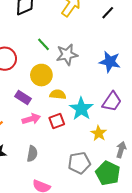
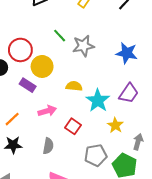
yellow circle: (41, 75) -> (42, 66), moved
purple rectangle: (23, 98) -> (28, 85), moved
red square: (57, 121) -> (73, 126), moved, turned -35

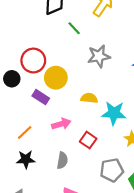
green line: (60, 36) -> (74, 28), moved
cyan star: (98, 101) -> (114, 113), turned -30

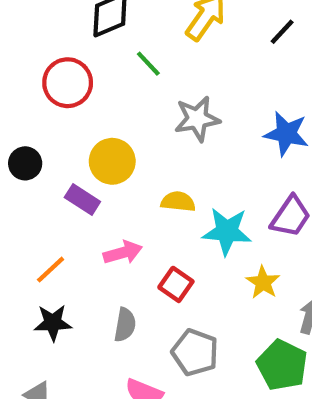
red circle: (33, 61) -> (68, 83), moved
gray pentagon: (112, 170) -> (195, 352), moved, turned 30

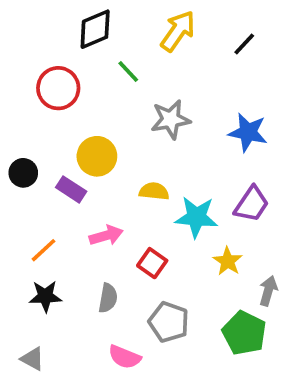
black circle: (25, 163) -> (23, 173), moved

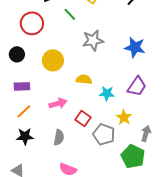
black circle: (23, 173) -> (17, 54), moved
purple rectangle: (71, 189) -> (22, 86), moved, turned -35
cyan star: (196, 217) -> (107, 93), size x0.7
gray pentagon: (169, 322) -> (104, 134), moved

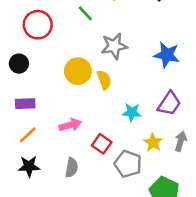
yellow circle: (53, 60) -> (78, 71), moved
yellow semicircle: (84, 79) -> (104, 80), moved, turned 63
gray arrow: (146, 133) -> (181, 141), moved

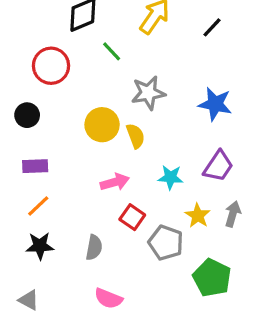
pink arrow: (70, 125) -> (115, 182), moved

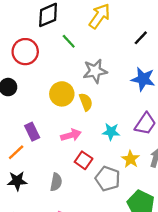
black line: (212, 27) -> (141, 38), moved
purple rectangle: (35, 166) -> (32, 132), moved, turned 66

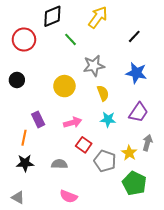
red circle: (25, 52) -> (24, 39), moved
yellow semicircle: (86, 102) -> (103, 93), moved
orange line: (16, 152) -> (24, 138), turned -35
yellow star: (130, 159) -> (129, 153), moved
gray semicircle: (56, 182) -> (59, 164), turned -98

